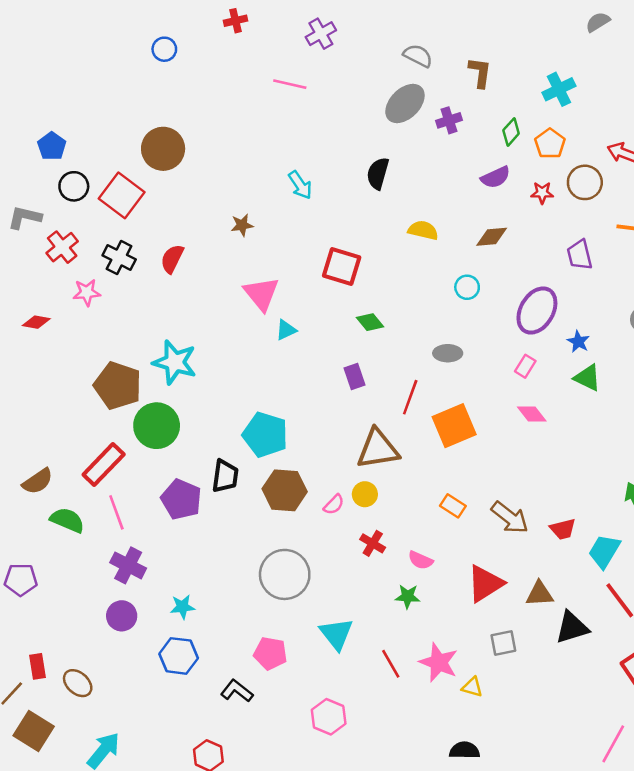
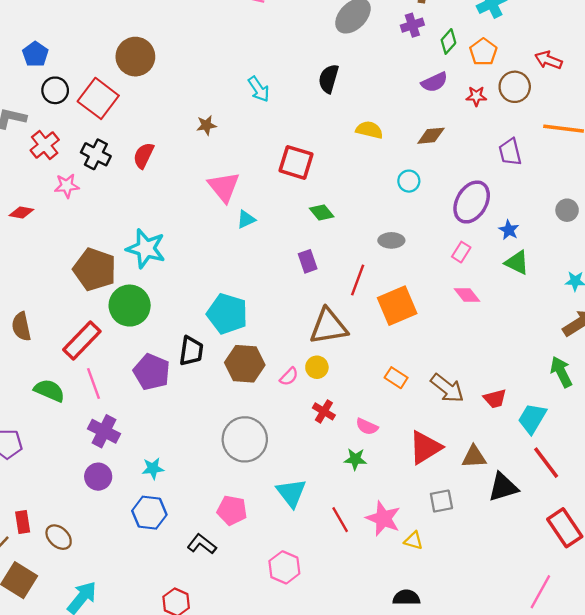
purple cross: (449, 120) -> (412, 25), moved
brown semicircle: (38, 481) -> (21, 326), moved, turned 112

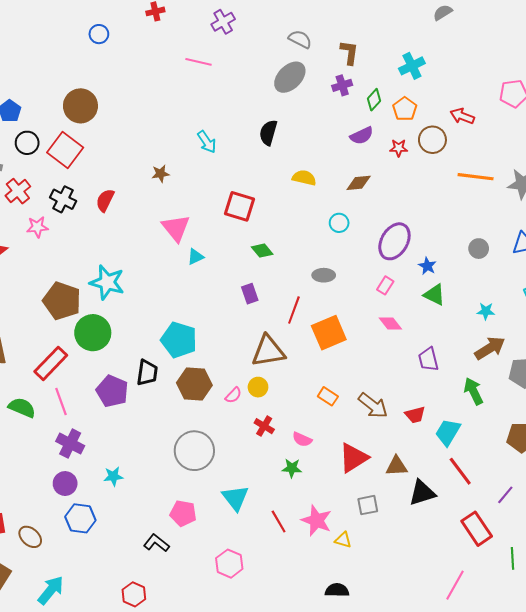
brown circle: (135, 57) -> (80, 106), moved
purple trapezoid: (510, 152) -> (428, 359), moved
blue hexagon: (149, 513) -> (80, 518), moved

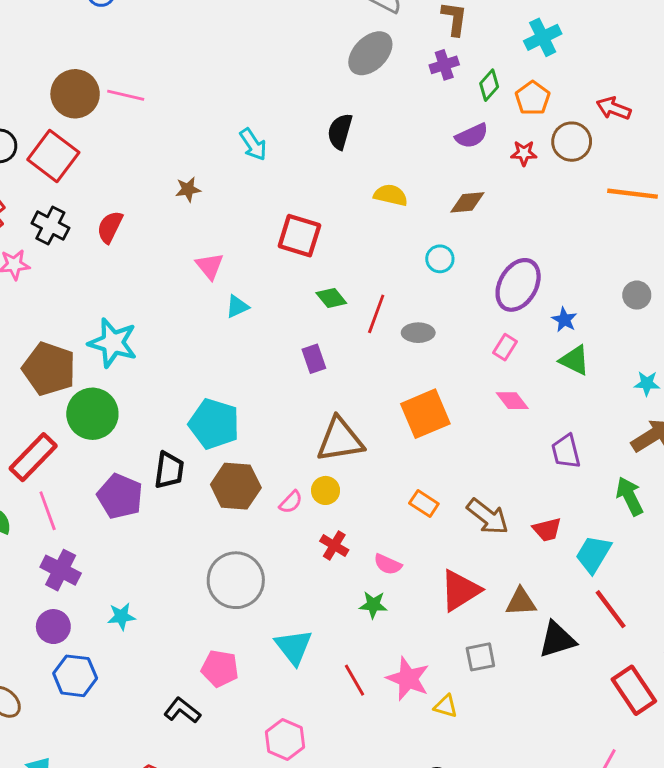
pink line: (198, 62) -> (126, 95), moved
pink triangle: (176, 228) -> (210, 266), size x0.7
red line: (294, 310) -> (376, 314), moved

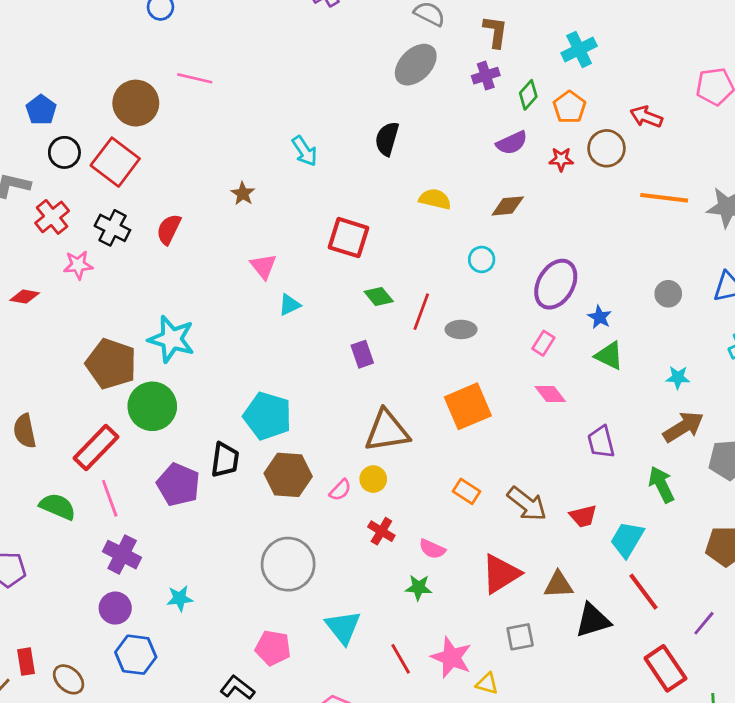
pink line: (126, 95) -> (195, 78), moved
brown star: (188, 189) -> (243, 194), turned -30

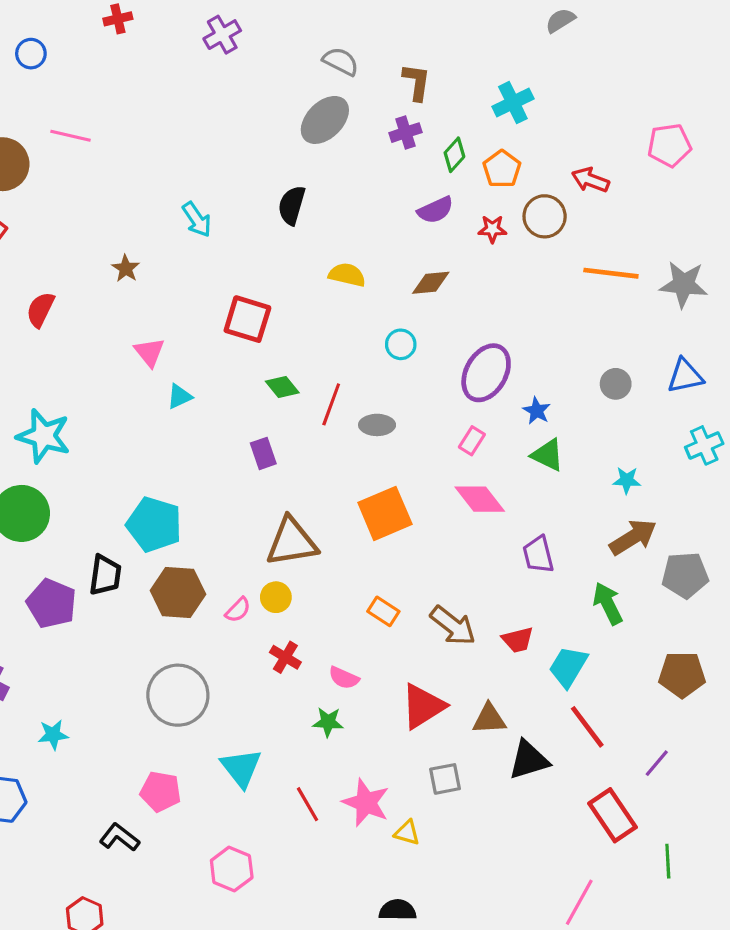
pink diamond: (550, 394) -> (480, 499), size x1.4

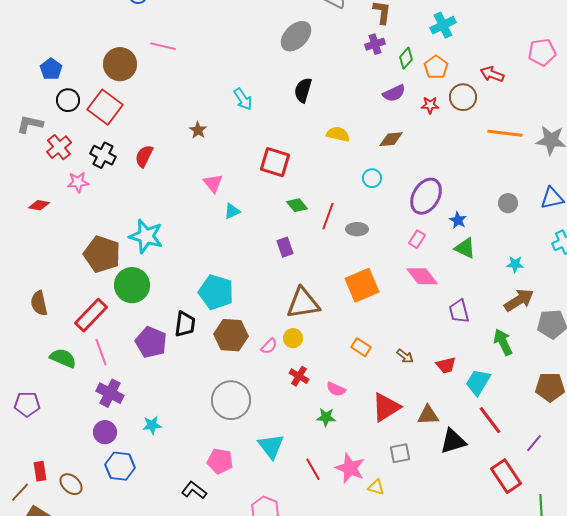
gray ellipse: (325, 120) -> (296, 36), moved
brown arrow: (453, 626) -> (405, 356), size x0.6

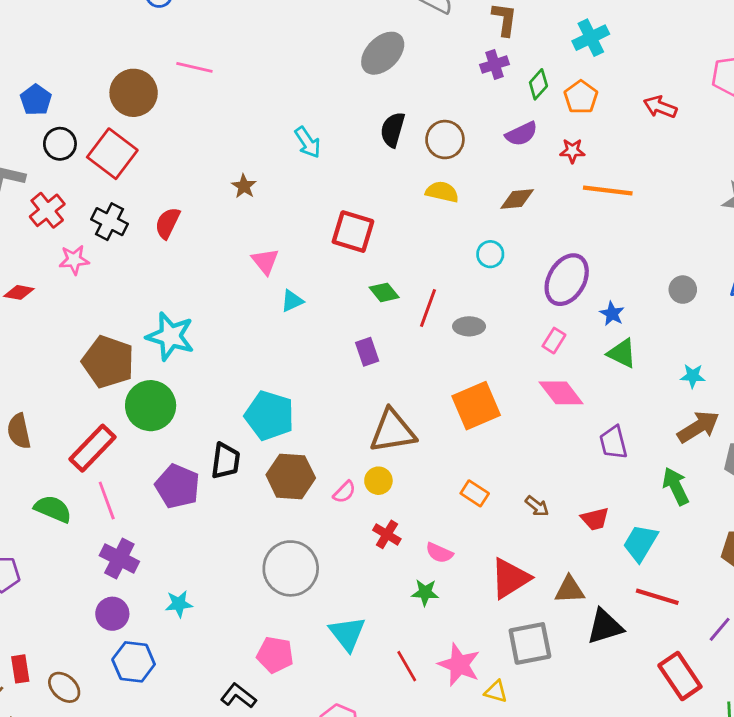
brown circle: (463, 97) -> (445, 140), moved
orange line: (505, 133) -> (608, 190), moved
red line: (490, 420) -> (657, 597), turned -36
gray square: (400, 453) -> (530, 643), size x1.5

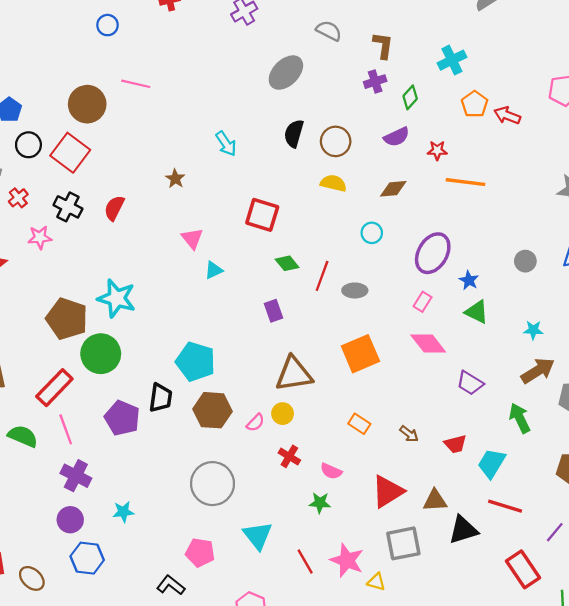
orange pentagon: (581, 97) -> (475, 104), moved
red cross: (47, 210) -> (18, 198), size x0.7
purple trapezoid: (613, 442) -> (470, 383), turned -44

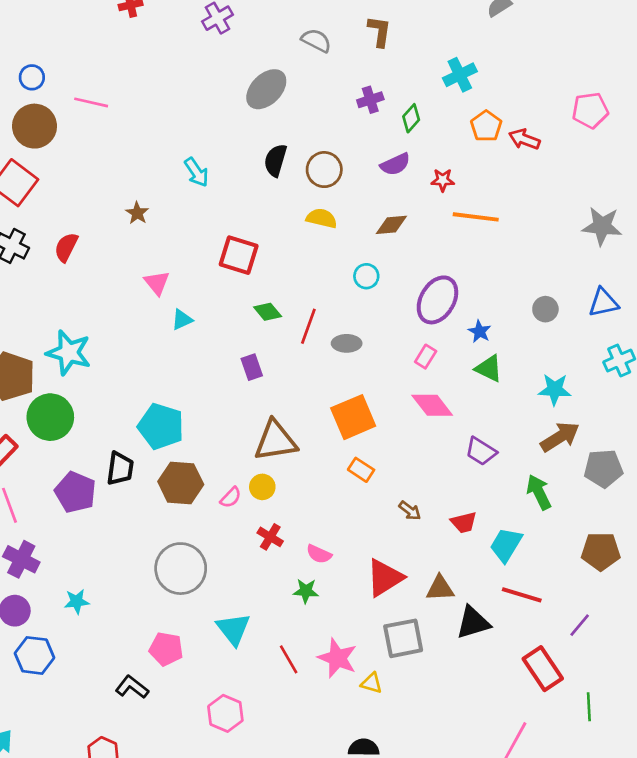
blue circle: (107, 25) -> (32, 77), moved
brown L-shape: (383, 45) -> (380, 31), moved
cyan star: (533, 330) -> (555, 389), size x1.4
orange rectangle: (359, 424) -> (361, 470), moved

